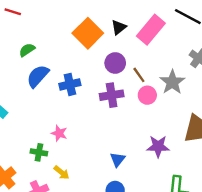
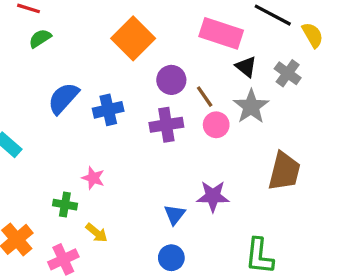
black triangle: (119, 27) -> (246, 67), moved, turned -42
pink rectangle: (151, 30) -> (221, 33), turned 68
green semicircle: (27, 50) -> (40, 38), moved
purple star: (158, 146) -> (213, 196), moved

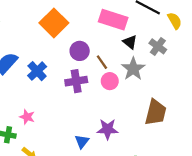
blue cross: (108, 110) -> (37, 71), turned -30

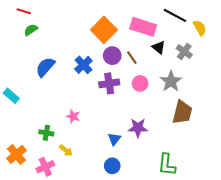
orange square: (54, 23) -> (104, 30), moved
brown line: (102, 62) -> (132, 58), moved
gray star: (133, 69) -> (171, 81), moved
blue cross: (37, 71) -> (83, 65), moved
pink star: (27, 117) -> (73, 116), moved

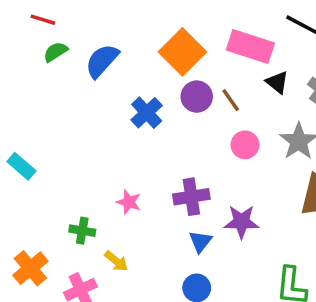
blue semicircle: (45, 67) -> (102, 61), moved
purple cross: (109, 83) -> (191, 197), moved

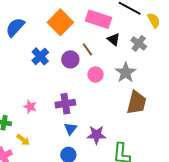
purple circle: (197, 97) -> (70, 59), moved
purple star: (241, 222) -> (96, 135), moved

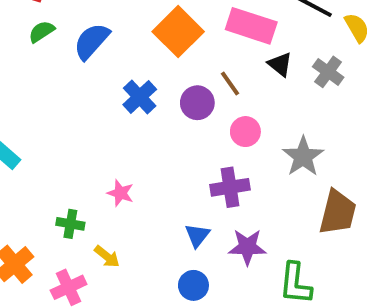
gray star: (126, 73) -> (303, 157), moved
brown trapezoid: (137, 103) -> (338, 212), moved
purple cross: (65, 104) -> (230, 187), moved

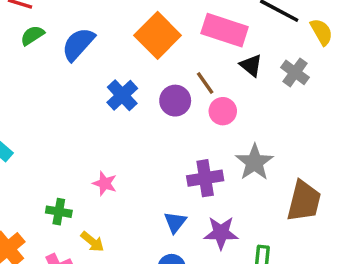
pink circle: (245, 132) -> (223, 111), moved
gray star: (303, 157) -> (254, 162), moved

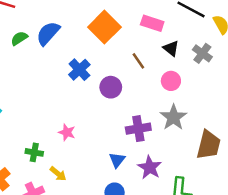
pink rectangle: (225, 30) -> (152, 23), size x0.7
green semicircle: (32, 35) -> (19, 38), moved
purple circle: (175, 101) -> (111, 87), moved
pink circle: (223, 111) -> (171, 81), moved
purple star: (221, 233) -> (150, 167), turned 30

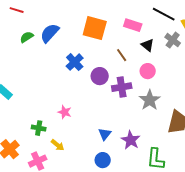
orange square: (104, 27) -> (95, 28), turned -30
gray cross: (202, 53) -> (173, 40), moved
purple cross: (138, 129) -> (122, 87), moved

